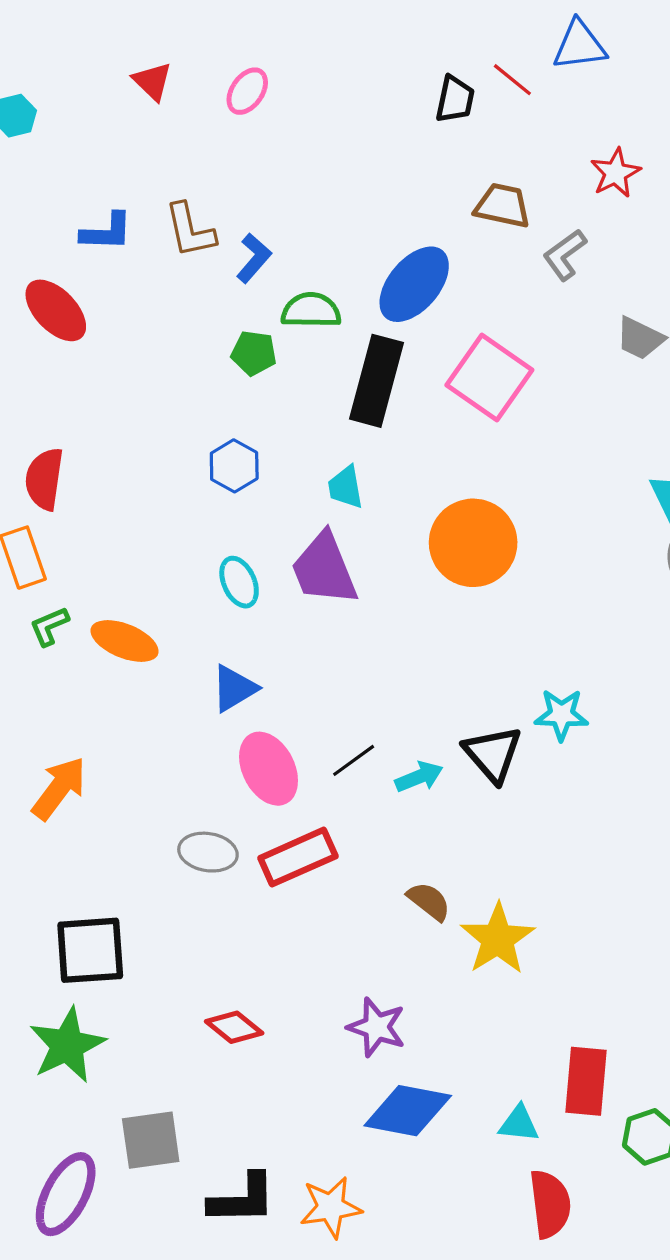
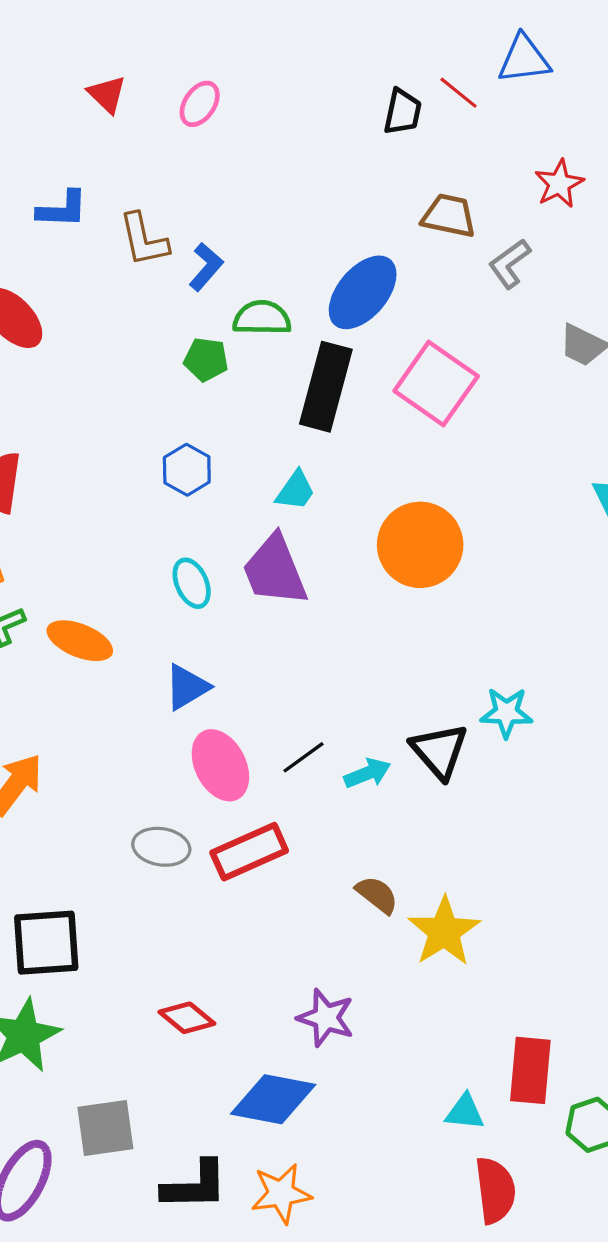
blue L-shape: (107, 232) -> (62, 209), moved
cyan trapezoid: (345, 487) -> (296, 490), turned -135
blue diamond: (408, 1111) -> (273, 1099), moved

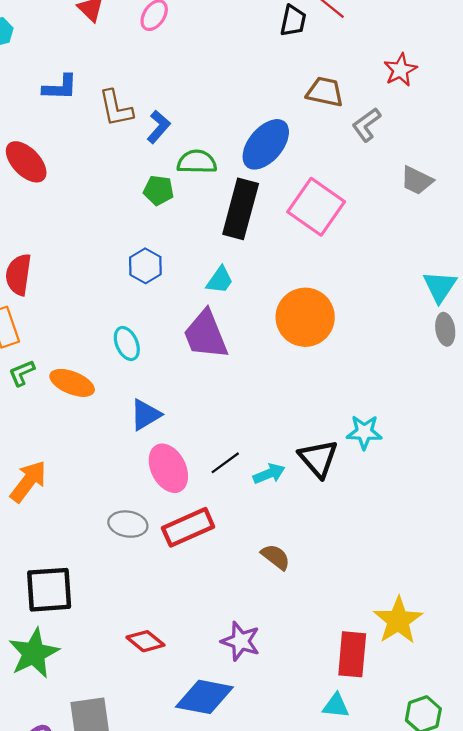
cyan ellipse: (192, 583) -> (127, 344), moved
yellow star: (444, 931) -> (398, 620), moved
red rectangle: (530, 1070) -> (352, 654), moved

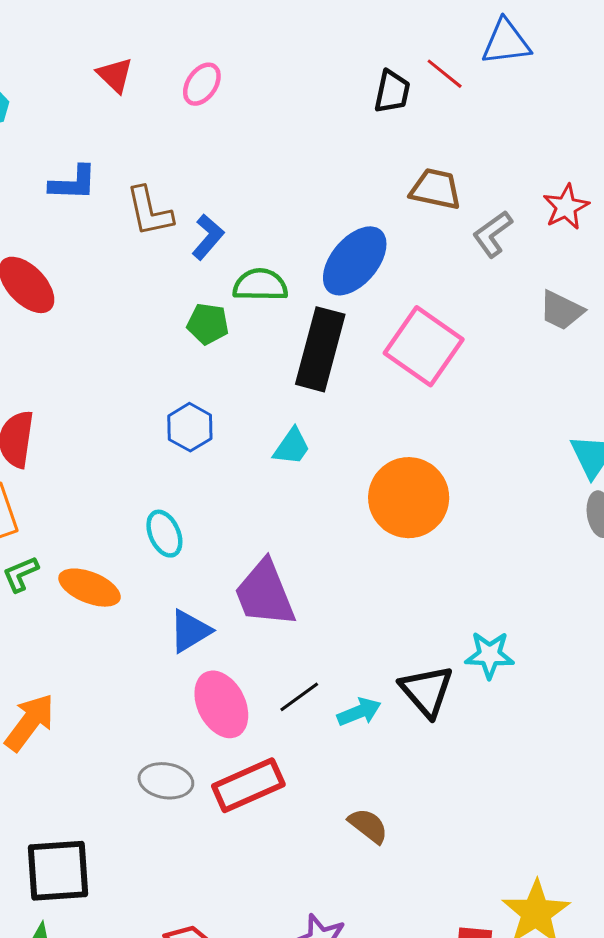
red star: (400, 70) -> (566, 207), moved
purple trapezoid: (206, 335) -> (265, 594), moved

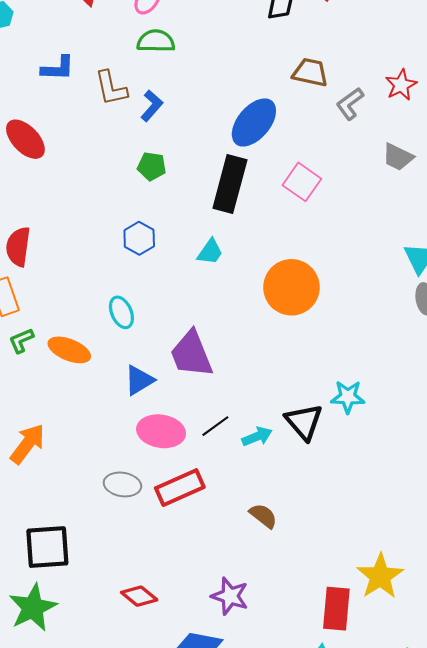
green semicircle: (260, 285) -> (156, 41), moved
pink square: (424, 346) -> (302, 182), size x0.7
pink ellipse: (221, 704) -> (161, 431), turned -54

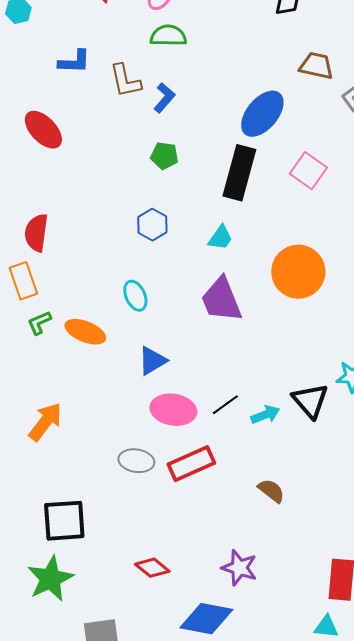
purple trapezoid: (191, 354) -> (221, 300), moved

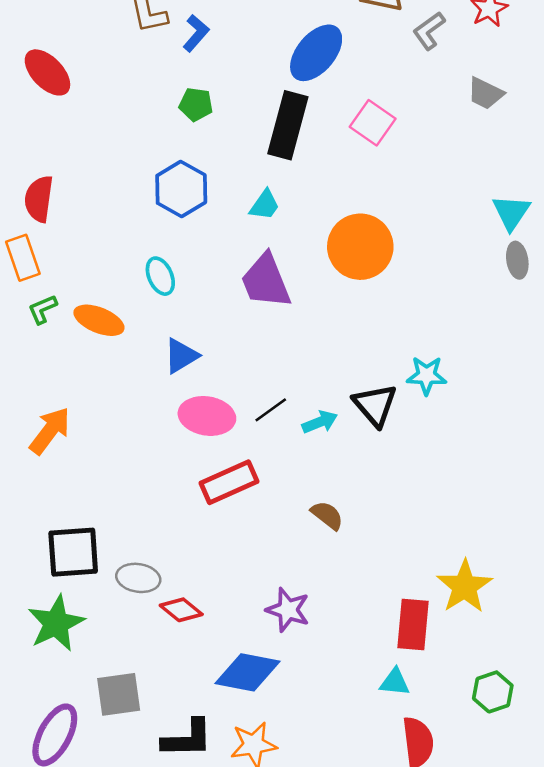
blue hexagon: (152, 225) -> (181, 189), size x1.4
gray ellipse: (136, 461) -> (138, 578), moved

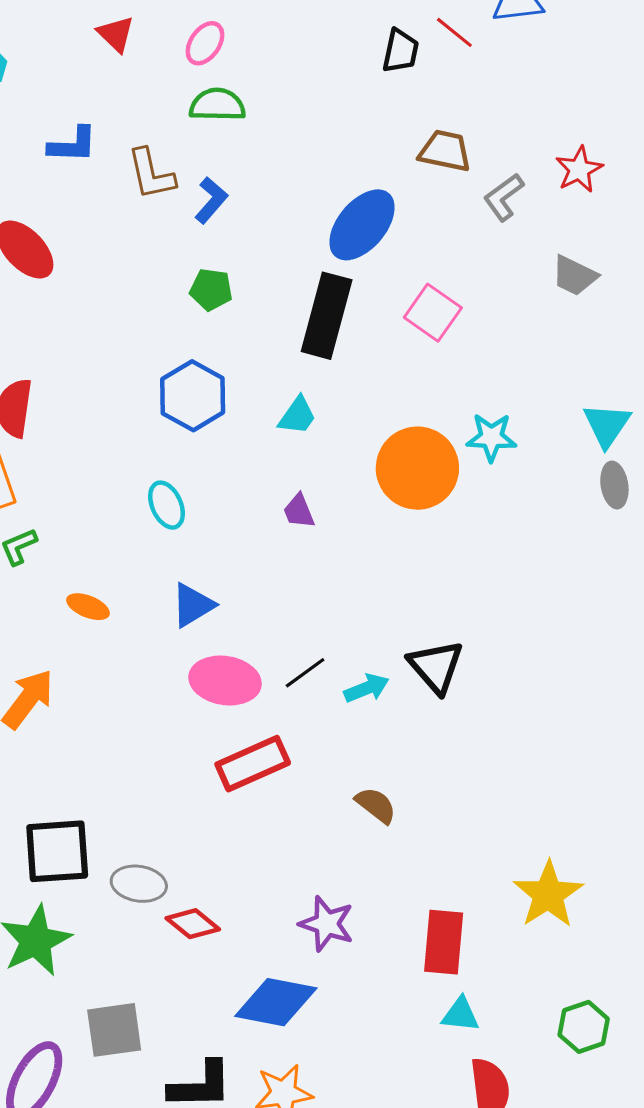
purple trapezoid: (266, 281) -> (299, 511), size x0.5
orange ellipse: (99, 320) -> (88, 607), moved, size x0.7
cyan star: (427, 375) -> (491, 437), moved
red rectangle: (413, 625) -> (444, 942), moved

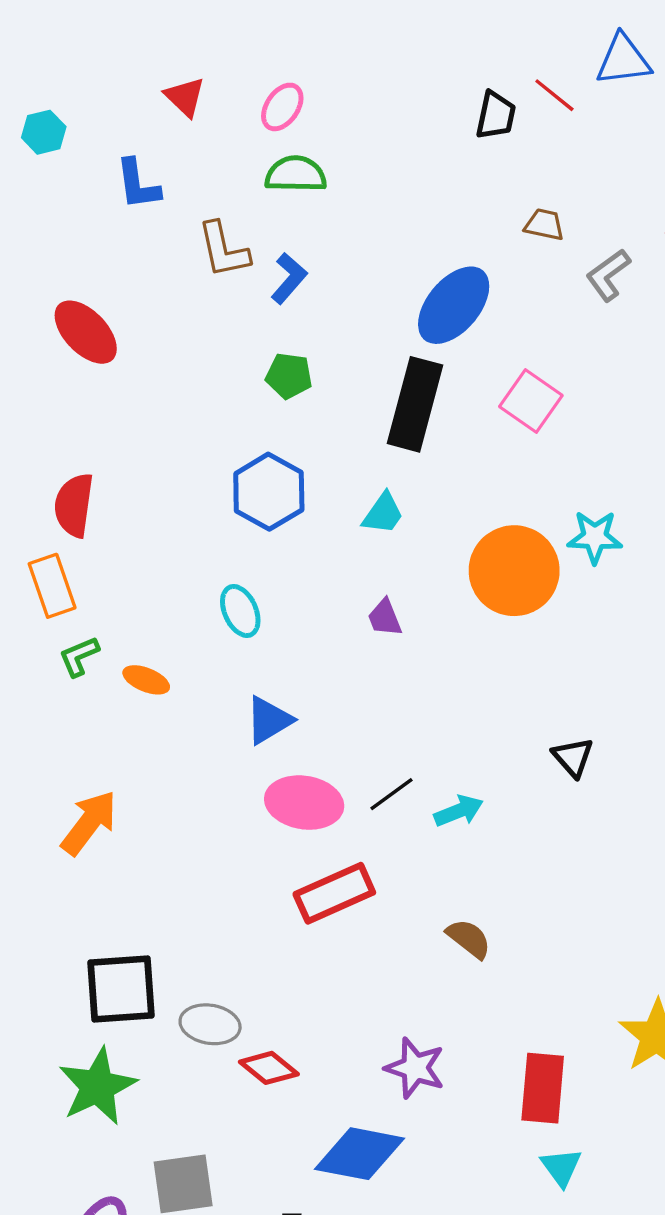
blue L-shape: (73, 145) -> (138, 184), moved, turned 80
brown trapezoid: (445, 151) -> (544, 225), size x0.7
orange ellipse: (88, 607) -> (146, 680), moved
black triangle: (436, 667) -> (573, 757), moved, size x0.7
cyan triangle: (461, 1015) -> (561, 1167), turned 48

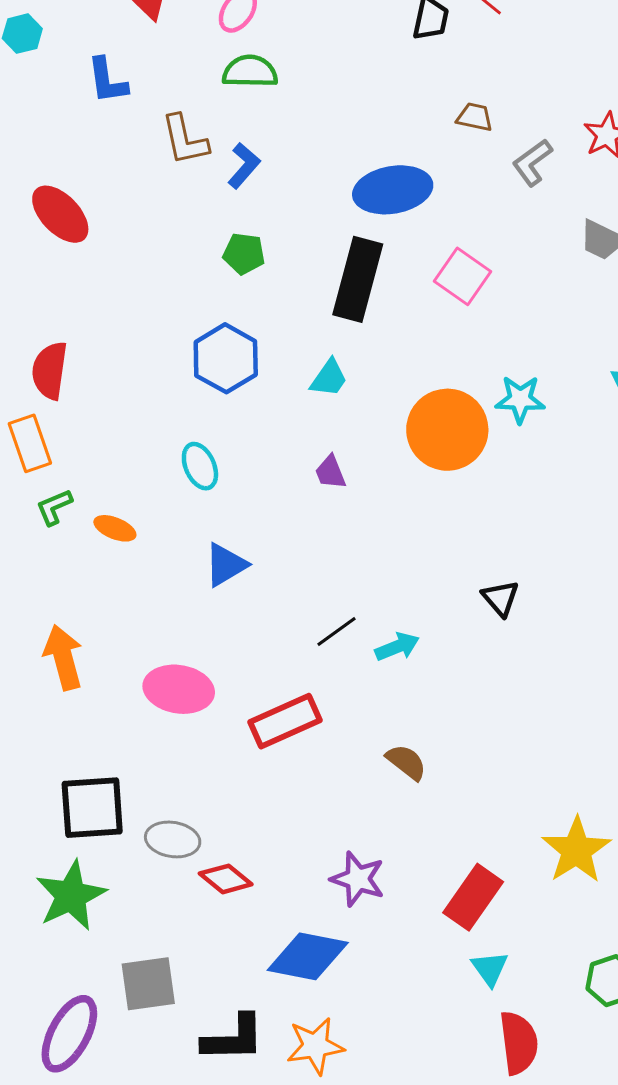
blue ellipse: (454, 305) -> (393, 190), turned 40
pink ellipse: (304, 803) -> (179, 689), moved
orange arrow: (89, 823) -> (63, 657), turned -52
red rectangle: (543, 1088) -> (473, 897), turned 30

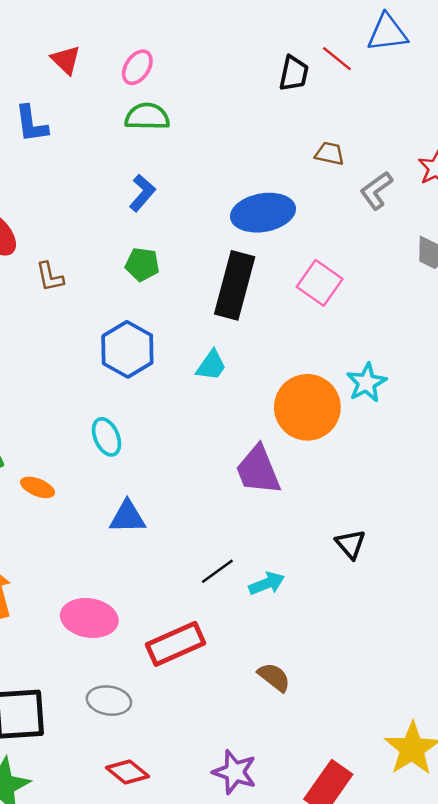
brown L-shape: (185, 140) -> (50, 277), moved, size x0.7
cyan star: (520, 399) -> (366, 383), turned -30
purple trapezoid: (330, 472) -> (258, 470), moved, size x1.8
blue triangle: (226, 565) -> (127, 517), turned 30
gray ellipse: (173, 839) -> (109, 701), moved

